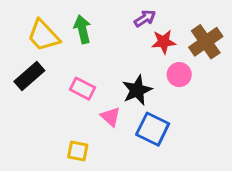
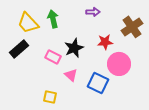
purple arrow: (145, 18) -> (93, 12), turned 32
red star: (164, 42) -> (105, 42), moved
pink circle: (179, 75) -> (119, 64), moved, size x1.5
black star: (137, 90) -> (74, 48), moved

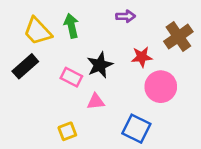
pink triangle: (71, 75) -> (96, 102), turned -48
blue square: (98, 83) -> (136, 129), moved
yellow square: (50, 97) -> (67, 131), turned -32

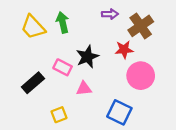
brown cross: (178, 37) -> (141, 26), moved
black rectangle: (25, 66) -> (33, 83), moved

